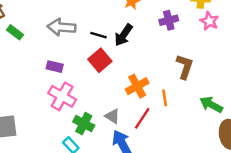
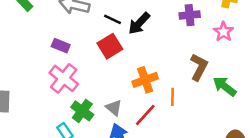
pink star: (209, 21) -> (223, 32), moved
green arrow: (211, 105) -> (225, 86), moved

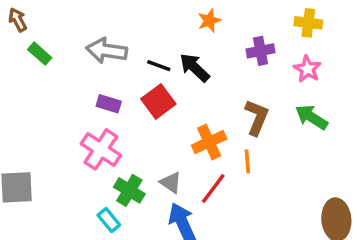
black arrow: (139, 23) -> (195, 68), turned 95
purple rectangle: (61, 46) -> (109, 104), moved
brown L-shape: (199, 67) -> (257, 117), moved
green arrow: (225, 86) -> (311, 117), moved

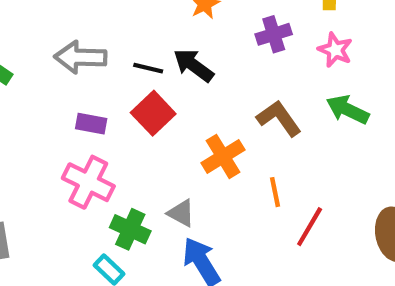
brown L-shape: (257, 117) -> (279, 118), turned -51
orange line: (247, 161) -> (275, 192), moved
red line: (213, 188) -> (310, 227), moved

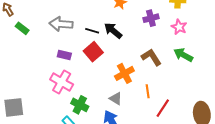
gray triangle: (181, 213) -> (116, 99), moved

